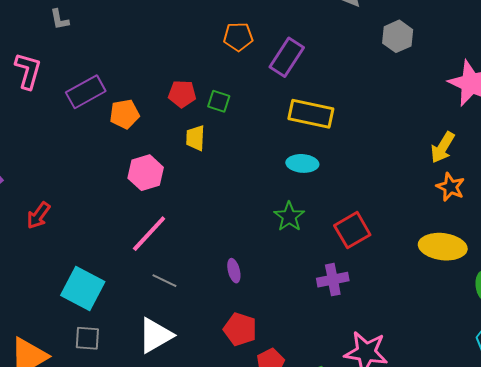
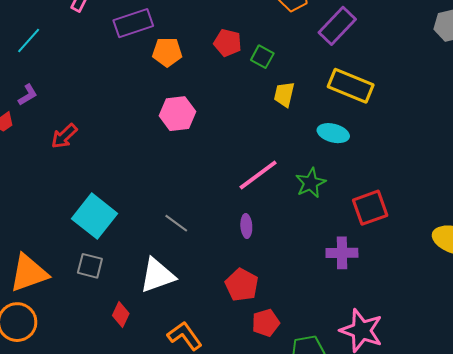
yellow trapezoid: (195, 138) -> (284, 94), moved
pink line: (149, 234) -> (258, 175), moved

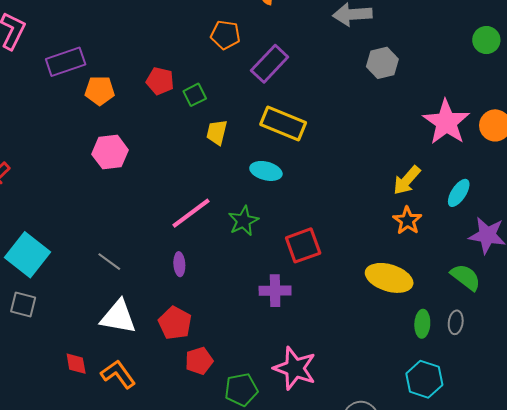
green square: (262, 57) -> (195, 95), turned 35
white triangle: (157, 275) -> (118, 317), moved, turned 30
red diamond: (121, 315) -> (76, 364), moved, turned -35

